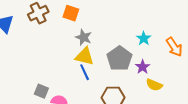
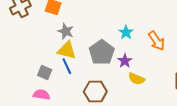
gray square: (41, 91) -> (45, 72), moved

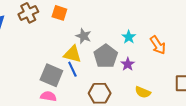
gray star: (66, 31) -> (84, 36), moved
gray square: (45, 72) -> (51, 75), size x1.6
yellow semicircle: (136, 79) -> (143, 92), moved

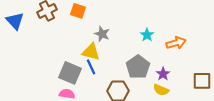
orange arrow: (158, 45) -> (176, 43), turned -72
gray pentagon: (106, 56) -> (138, 67), moved
purple star: (128, 64) -> (163, 74), moved

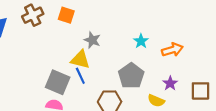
purple star: (163, 74) -> (170, 83), moved

